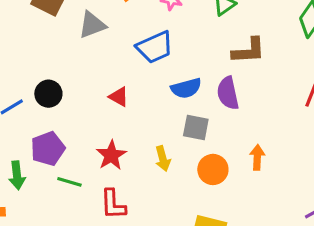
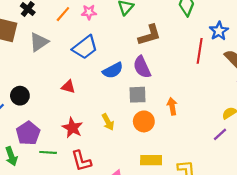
gray square: (196, 127) -> (138, 95), moved

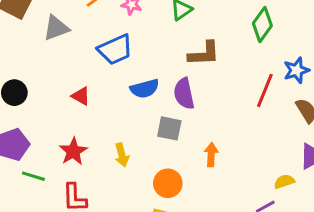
orange circle: (144, 121) -> (168, 183), moved

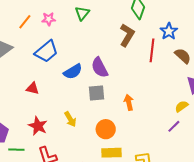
brown L-shape: (204, 54) -> (127, 35), moved, turned -40

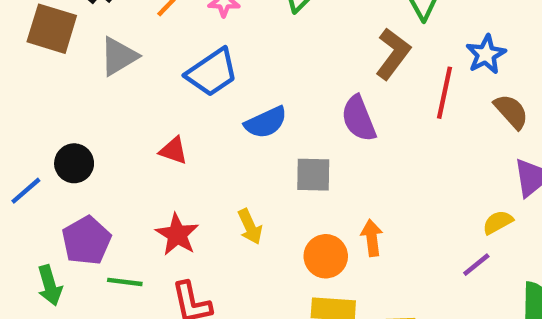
purple semicircle: (100, 67) -> (359, 119), moved
orange arrow: (129, 102) -> (372, 238), moved

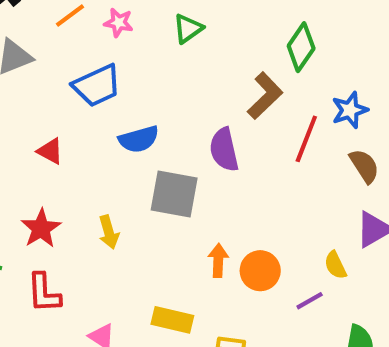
gray square: (313, 175) -> (174, 194), size x1.4
yellow semicircle: (498, 222) -> (335, 265), turned -96
orange circle: (326, 256) -> (260, 271), moved

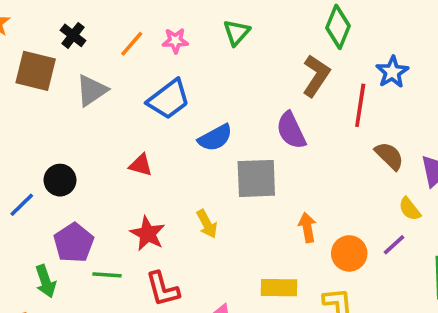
brown semicircle: (364, 166) -> (389, 156), moved
orange circle: (260, 271) -> (349, 253), moved

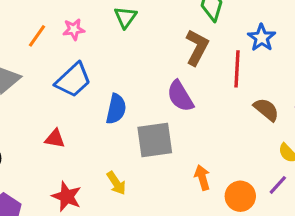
blue semicircle: (215, 138) -> (116, 109), turned -44

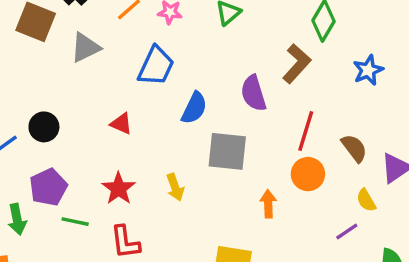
red line: (237, 69) -> (306, 131), moved
blue trapezoid: (73, 80) -> (156, 66), turned -36
purple semicircle: (180, 96) -> (254, 93), moved
orange circle: (240, 196) -> (308, 174), moved

